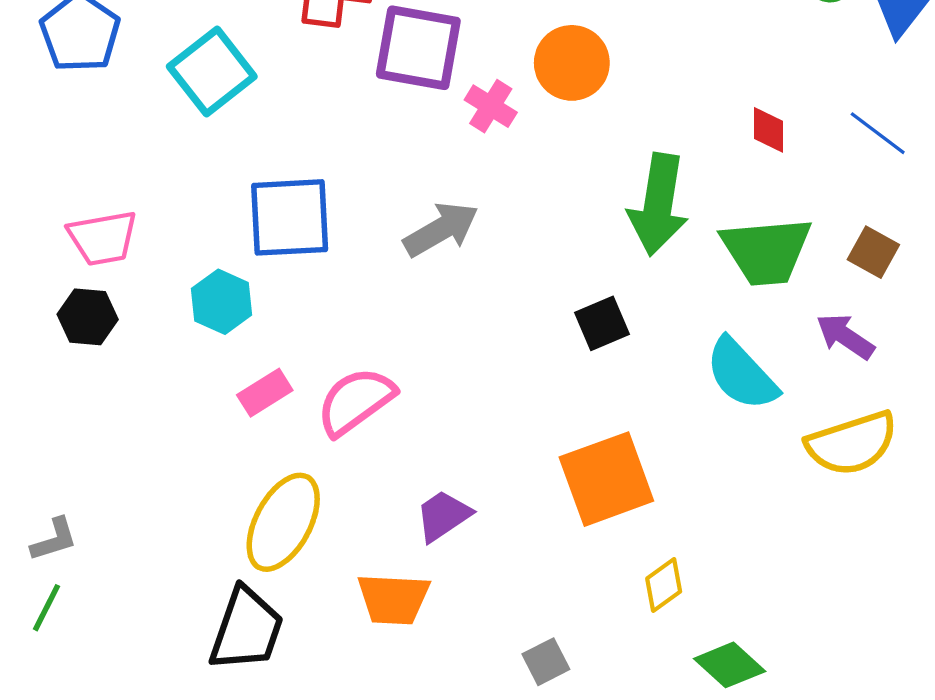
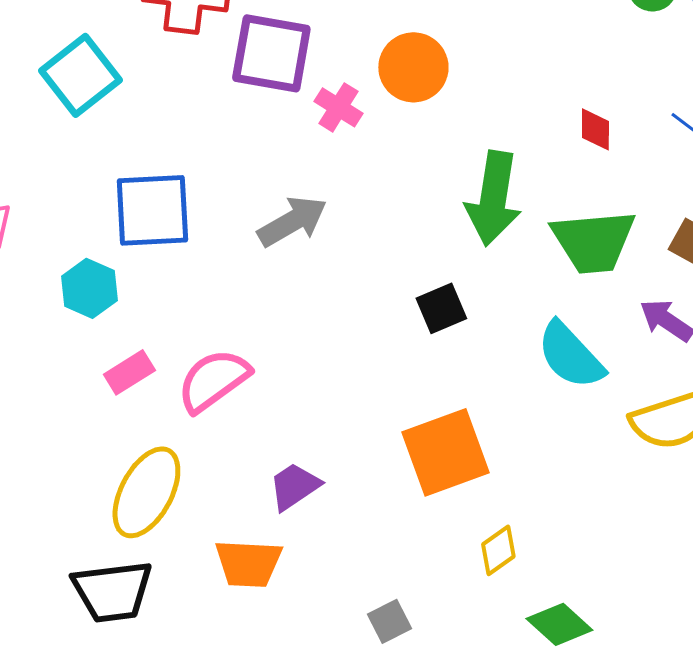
black trapezoid: (246, 629) -> (112, 591), turned 64

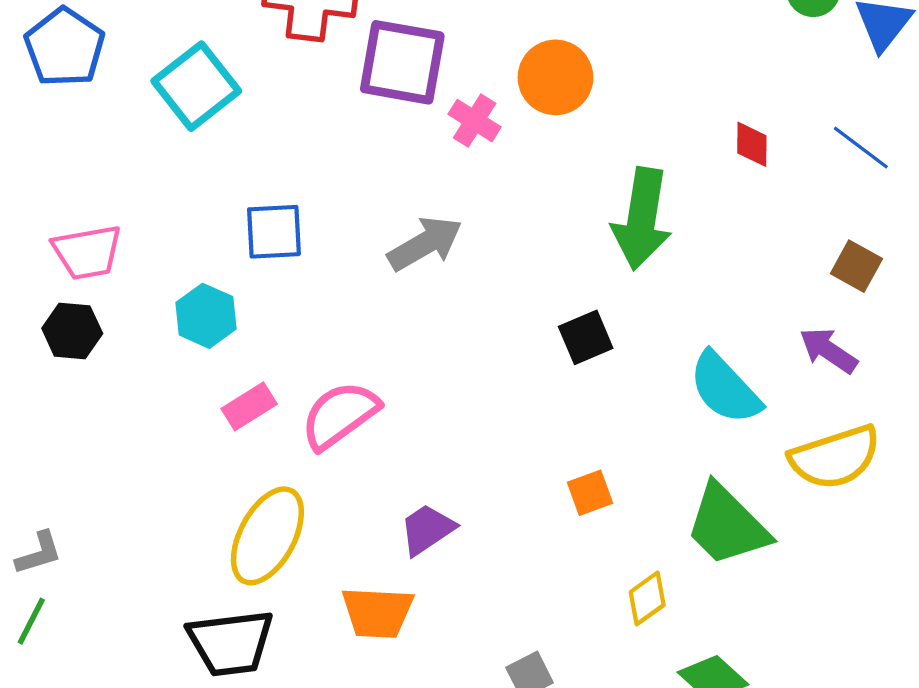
blue square: (152, 210) -> (274, 232), size x0.7
green trapezoid: (593, 241) -> (727, 525), moved, turned 50
orange square: (445, 452) -> (590, 493), size x0.5

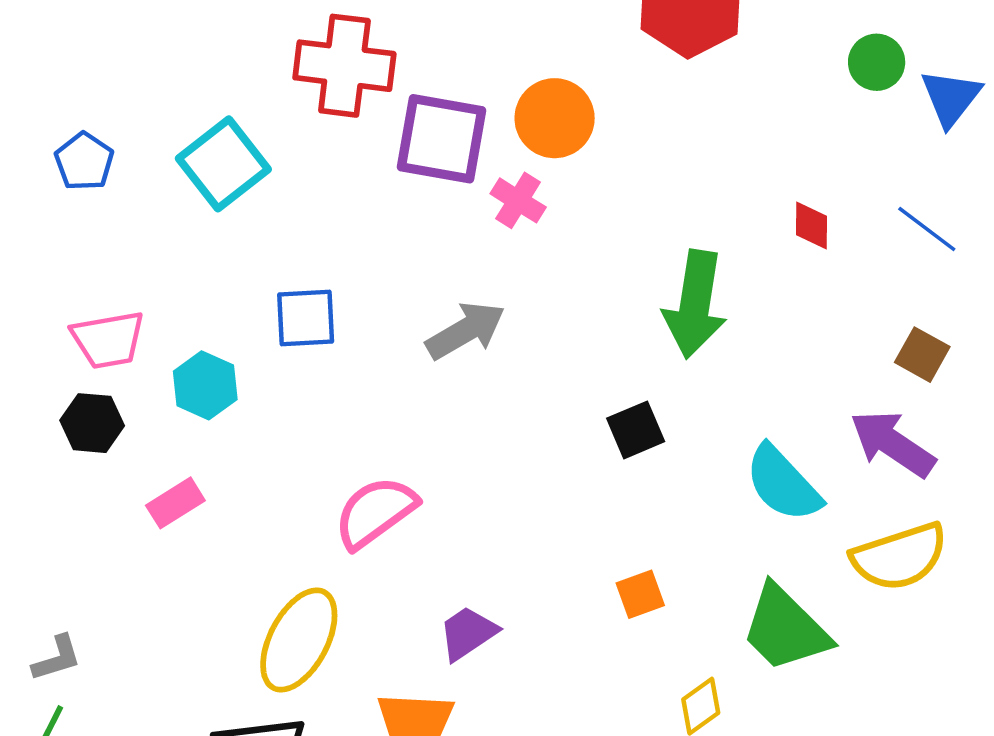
blue pentagon: (65, 47) -> (84, 162), moved, size x0.7
orange circle: (555, 77) -> (555, 118), moved
cyan hexagon: (206, 316) -> (205, 385), moved
purple arrow: (828, 350) -> (893, 444), size x1.4
pink rectangle: (249, 406) -> (175, 503), moved

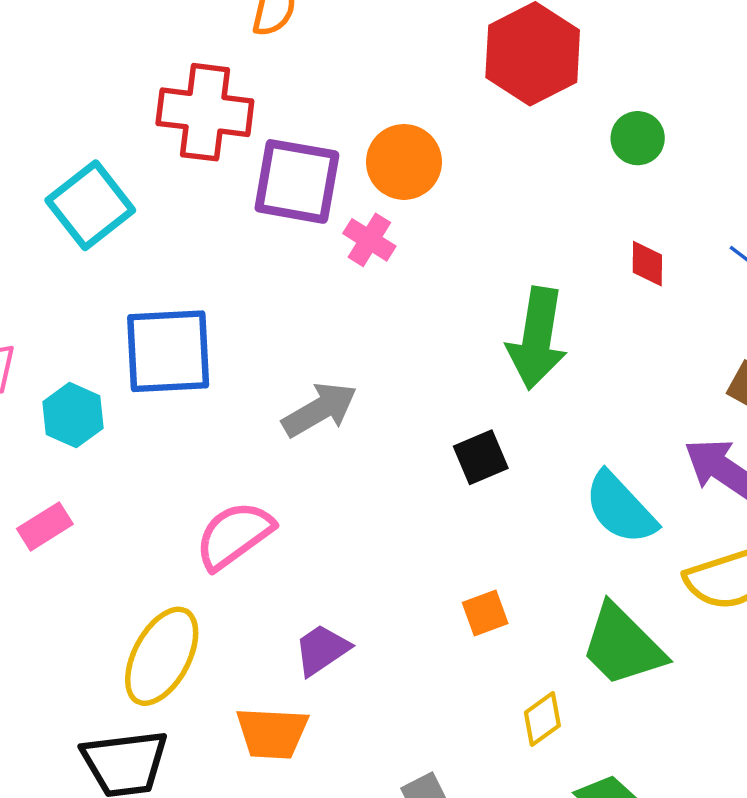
green circle: (877, 62) -> (638, 138), moved
blue square: (306, 318) -> (168, 351), size x1.5
gray arrow: (466, 331) -> (320, 410), moved

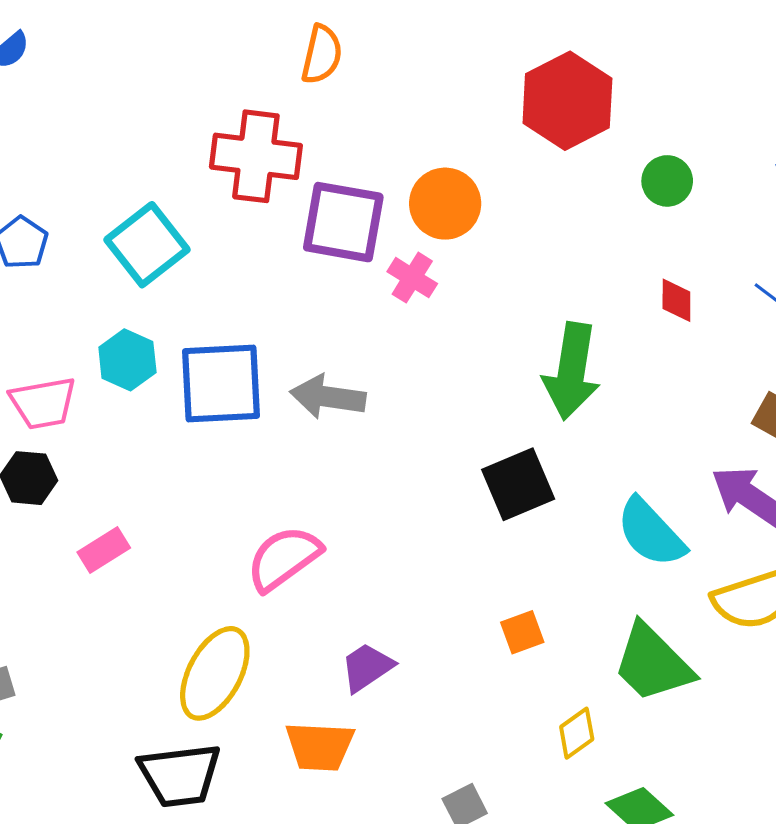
gray arrow: (320, 410) -> (328, 397), moved, turned -142
cyan hexagon: (73, 415) -> (127, 360), moved
black square: (481, 457) -> (518, 484), size x1.4

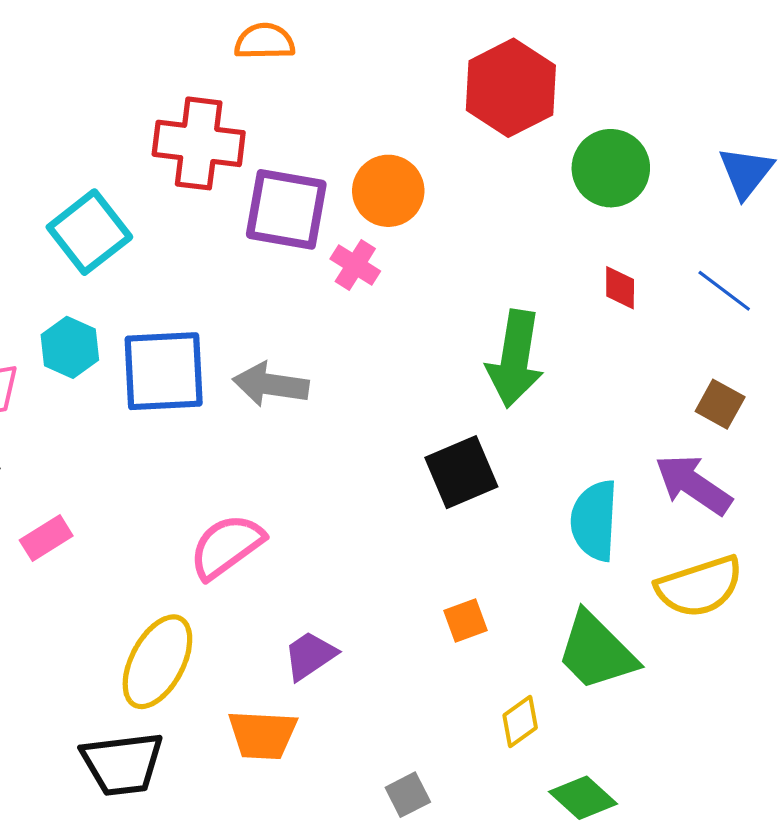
orange semicircle: (322, 54) -> (265, 41), turned -104
green circle: (667, 181) -> (611, 168), size x1.5
cyan semicircle: (651, 533) -> (594, 521), turned 46

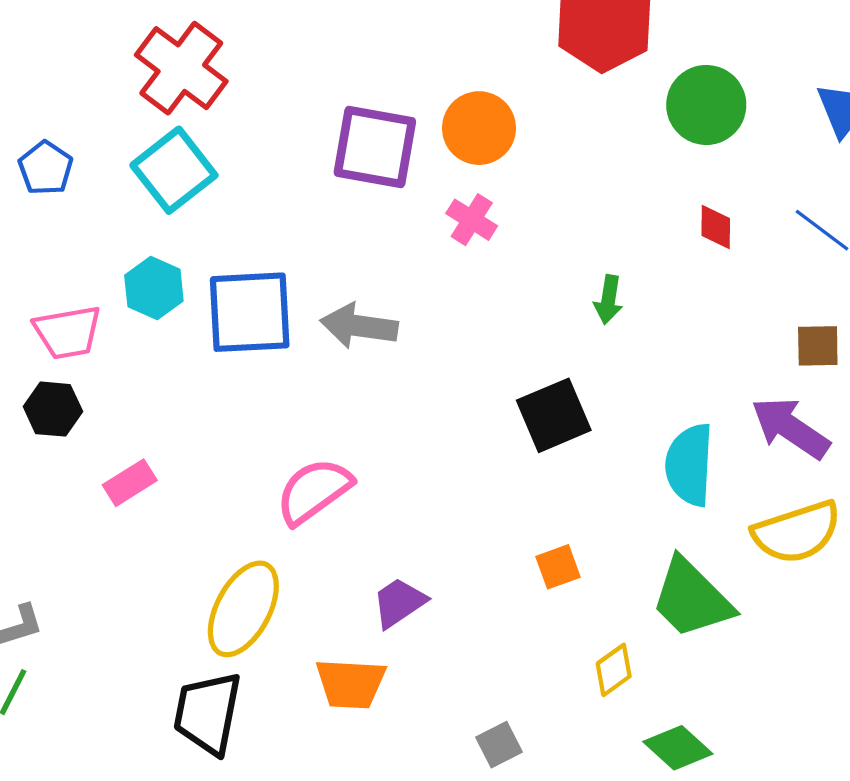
red cross: (199, 143) -> (181, 68), moved, turned 30
pink cross: (355, 265) -> (472, 220), moved
green arrow: (515, 359) -> (608, 300), size x0.5
brown square: (720, 404) -> (818, 346), turned -30
black trapezoid: (122, 764) -> (208, 713), turned 108

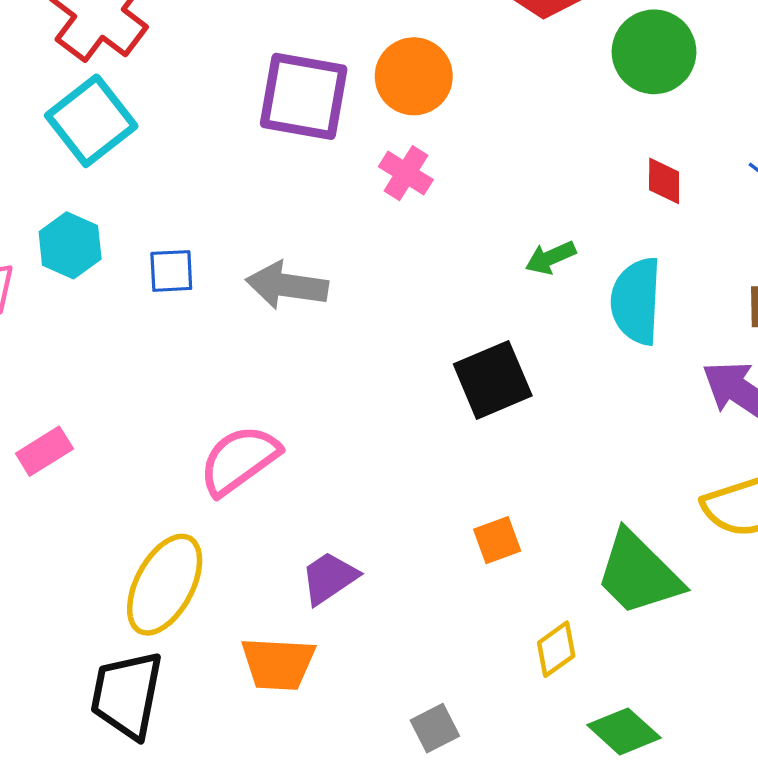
green arrow: (608, 300) -> (551, 258), turned 57
blue square: (250, 312) -> (171, 271), size x0.5
cyan semicircle: (689, 465) -> (636, 301), moved

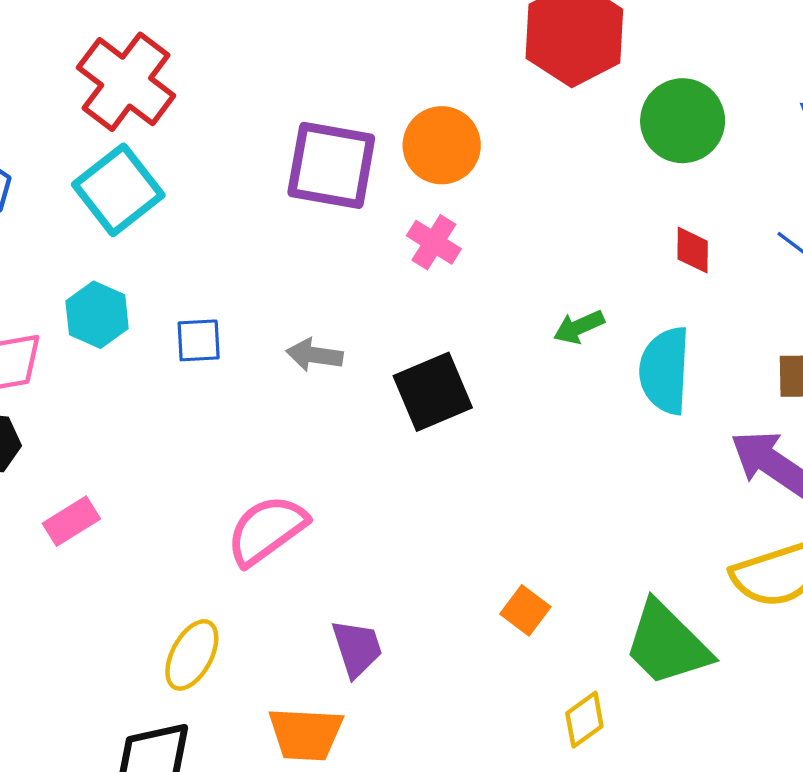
gray arrow: (287, 285) -> (315, 355), size x0.7
black square: (493, 380) -> (433, 392), moved
orange square: (497, 540) -> (525, 610), turned -33
purple trapezoid: (329, 578) -> (357, 648), turned 106
yellow ellipse: (165, 585) -> (192, 655), size x0.7

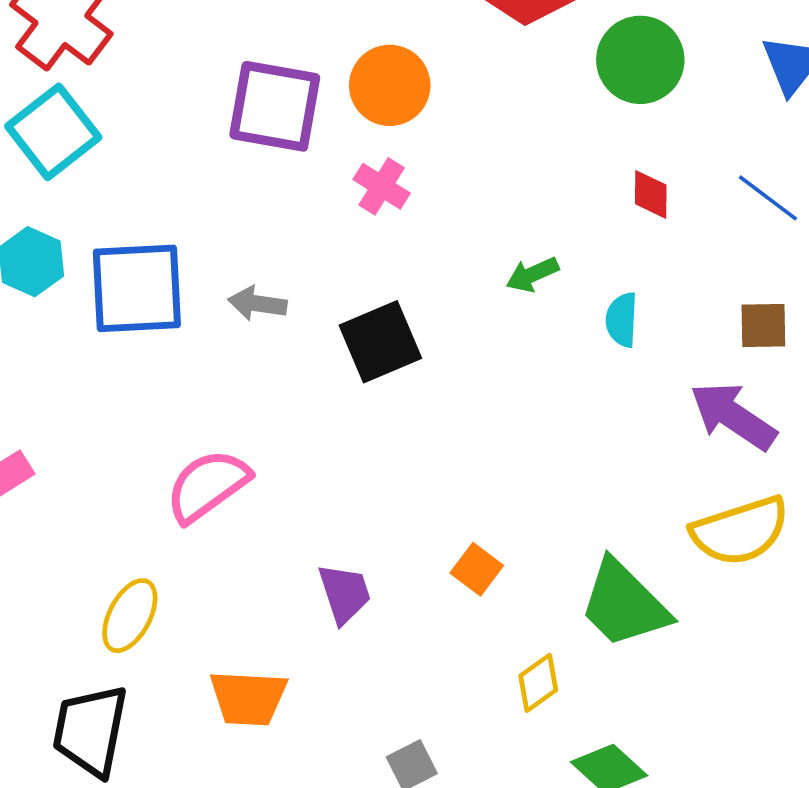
blue square: (199, 340) -> (137, 288), size x2.0
cyan semicircle: (665, 371) -> (622, 320), size x0.6
purple trapezoid: (357, 648) -> (344, 594), moved

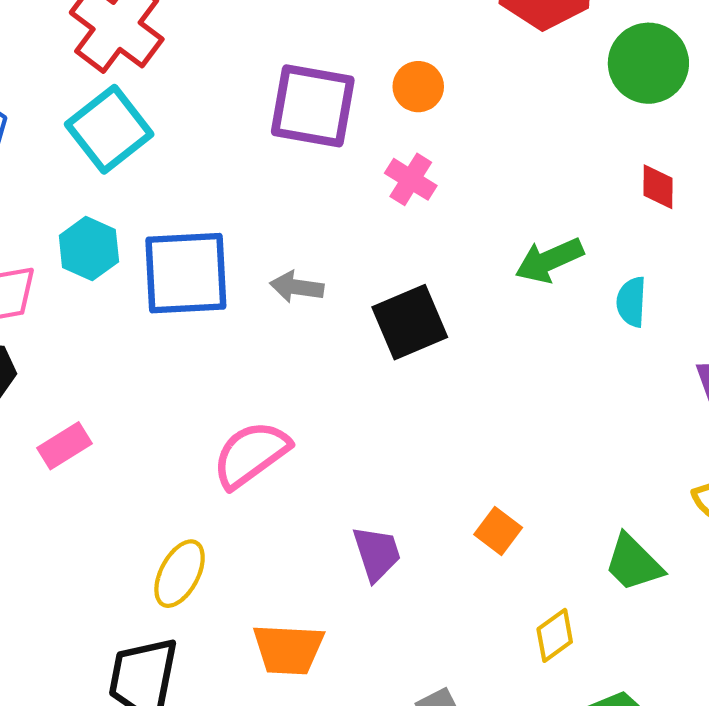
orange circle: (390, 85) -> (418, 87), size x0.7
green arrow: (532, 274) -> (549, 260), size x1.4
green trapezoid: (624, 604) -> (633, 563), size x0.7

